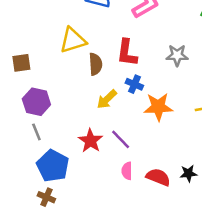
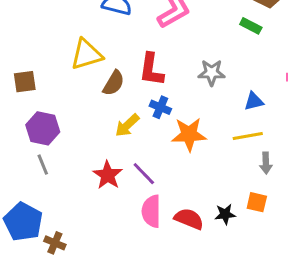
brown semicircle: (95, 64) -> (114, 83), turned 35
blue pentagon: (53, 166) -> (23, 222), moved
pink semicircle: (127, 171) -> (151, 211), size x1.5

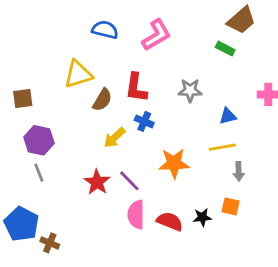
orange star: (189, 134) -> (174, 163), moved

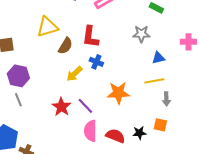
gray star: (190, 90) -> (141, 34), moved

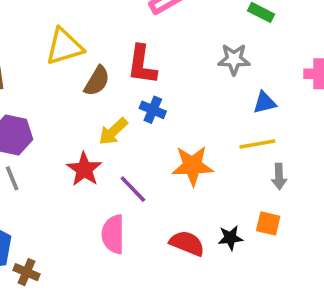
red star: (61, 107) -> (84, 169), moved
pink semicircle: (90, 131) -> (113, 234), moved

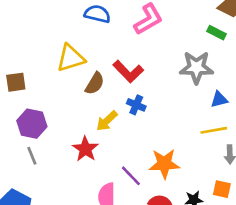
gray star: (234, 59) -> (196, 67), size x1.4
red L-shape: (142, 65) -> (128, 71), turned -52
orange star: (192, 166) -> (164, 164), moved
purple line: (133, 189) -> (131, 176), moved

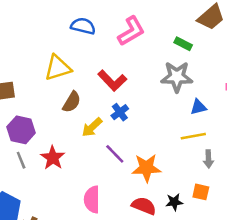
green rectangle: (216, 33) -> (183, 44), moved
brown semicircle: (95, 83) -> (72, 102), moved
blue cross: (136, 105) -> (120, 112), turned 30
red star: (85, 149) -> (53, 158), moved
purple line: (131, 176) -> (115, 154), moved

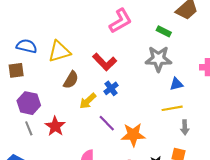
blue semicircle: (83, 26) -> (27, 46), moved

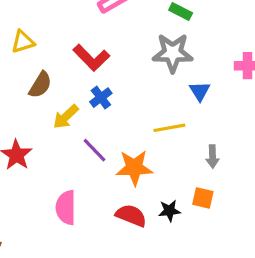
yellow triangle: (59, 51) -> (23, 42), size x0.7
blue triangle: (176, 84) -> (200, 91), turned -48
yellow line: (172, 108) -> (169, 128), moved

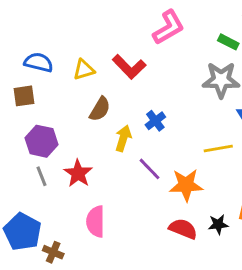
red L-shape: (91, 58) -> (129, 67), moved
yellow arrow: (66, 117) -> (123, 138), turned 150
pink semicircle: (66, 208) -> (96, 222), moved

